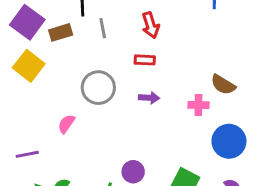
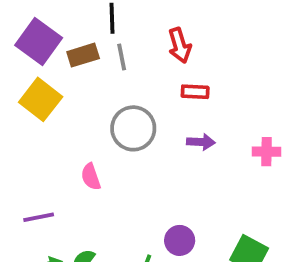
red arrow: (151, 25) -> (180, 45), moved
gray line: (103, 28) -> (122, 57), moved
pink semicircle: (66, 124) -> (91, 177), turned -54

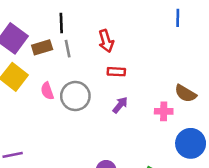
purple arrow: (201, 142) -> (120, 105), turned -54
pink semicircle: (91, 177) -> (47, 91), moved

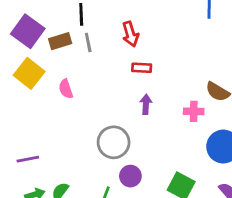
gray circle: (75, 96) -> (114, 142), moved
purple arrow: (120, 105) -> (146, 104), turned -36

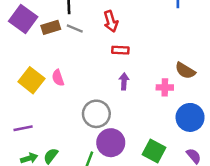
gray line: (88, 42) -> (75, 29), turned -56
yellow square: (29, 73) -> (31, 80), moved
pink semicircle: (66, 89) -> (58, 78), moved
purple circle: (130, 176) -> (111, 143), size x1.5

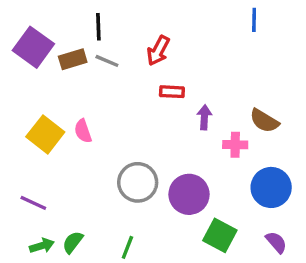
red arrow: (111, 21) -> (158, 51), turned 45
purple arrow: (124, 81) -> (204, 117), moved
purple line: (23, 128) -> (33, 203), turned 36
purple circle: (111, 143) -> (189, 194), moved

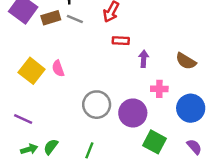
pink cross: (235, 145) -> (159, 89), moved

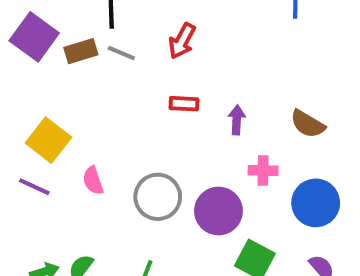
red rectangle: (121, 41) -> (184, 104), moved
pink semicircle: (58, 68) -> (93, 181), moved
purple line: (23, 119) -> (34, 187), moved

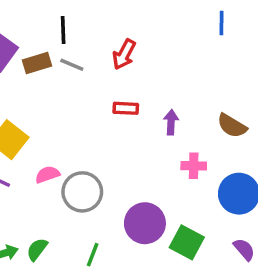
pink semicircle: (93, 181) -> (47, 174), turned 90
gray circle: (158, 197) -> (82, 192), moved
purple circle: (218, 211) -> (145, 223), moved

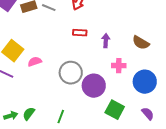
pink semicircle: (47, 174) -> (35, 62), moved
gray circle: (82, 192) -> (71, 73), moved
purple circle: (145, 223) -> (94, 86), moved

